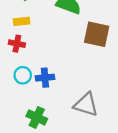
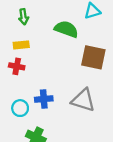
cyan circle: (23, 75) -> (20, 108), moved
gray triangle: (86, 105) -> (83, 100), moved

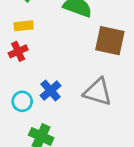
red cross: (17, 66) -> (18, 51), turned -35
blue cross: (44, 99) -> (51, 91), turned -36

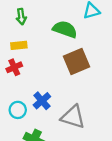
brown square: (110, 41) -> (76, 62), moved, turned -35
gray triangle: (98, 92) -> (73, 117), moved

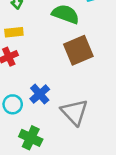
gray triangle: (73, 117) -> (75, 112), turned 30

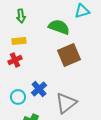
gray triangle: (75, 112) -> (66, 103), turned 35

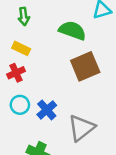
yellow rectangle: (19, 41) -> (21, 48), turned 32
cyan circle: (18, 97) -> (20, 105), moved

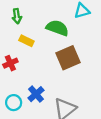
yellow rectangle: (21, 48) -> (26, 41), moved
cyan circle: (20, 105) -> (14, 103), moved

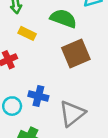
blue cross: (36, 94) -> (38, 96), turned -35

